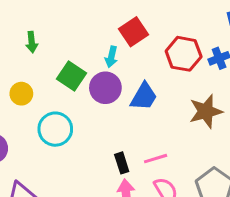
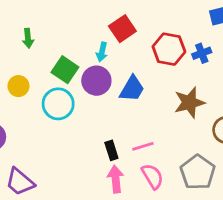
cyan circle: (55, 129) -> (58, 104), moved

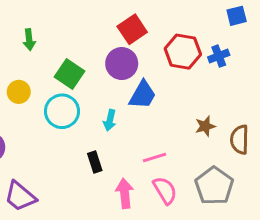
cyan arrow: (102, 52) -> (110, 120), moved
purple circle: (96, 81) -> (122, 64), moved
brown star: (189, 102) -> (205, 126), moved, size x0.6
black rectangle: (111, 150) -> (95, 162), moved

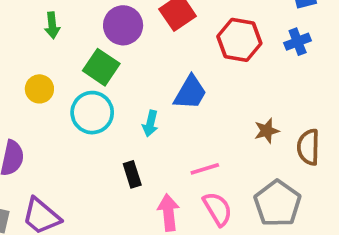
blue cross: (219, 56) -> (298, 42), moved
purple circle: (122, 64) -> (123, 25), moved

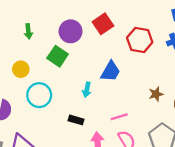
cyan circle: (92, 113) -> (39, 95), moved
black rectangle: (132, 174) -> (76, 120), turned -56

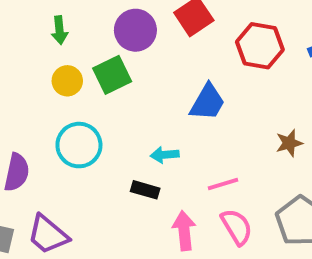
green square: (58, 56) -> (112, 75), turned 30
yellow circle: (21, 69) -> (67, 81), moved
cyan arrow: (87, 90) -> (165, 155), moved, turned 72

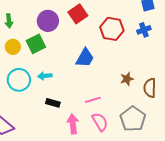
cyan arrow: (165, 155) -> (45, 76), moved

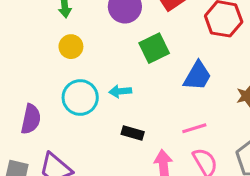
green square: (36, 44) -> (154, 48), moved
blue trapezoid: (85, 58) -> (197, 76), moved

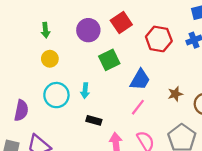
cyan arrow: (120, 91) -> (85, 91), turned -80
pink line: (194, 128) -> (138, 107), moved, turned -35

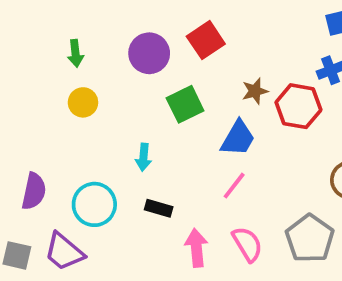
red hexagon: (159, 39) -> (298, 106), moved
brown star: (175, 94) -> (255, 91), moved
cyan circle: (56, 95) -> (94, 204), moved

